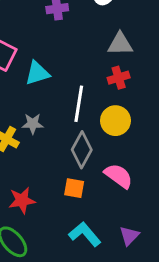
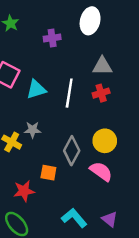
white line: (79, 104) -> (69, 93), moved
yellow circle: (115, 121) -> (105, 141), moved
orange square: (74, 188) -> (48, 173), moved
purple triangle: (129, 236) -> (110, 219), turned -35

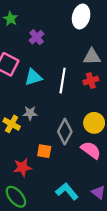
purple cross: (52, 38) -> (37, 37), moved, turned -32

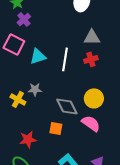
purple cross: (37, 37) -> (24, 19), moved
gray diamond: (65, 132) -> (67, 106), turned -55
orange square: (44, 151) -> (56, 128), moved

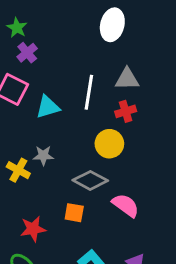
white line: (65, 59) -> (89, 92), moved
yellow circle: (94, 98) -> (109, 144), moved
gray diamond: (67, 106) -> (90, 180), turned -35

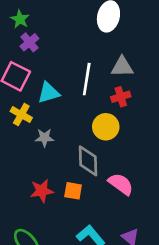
yellow cross: (18, 170) -> (21, 115), moved
gray diamond: (90, 180) -> (88, 161), turned 60
red star: (33, 229) -> (42, 191), moved

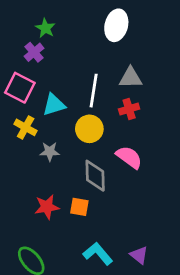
green star: (20, 19) -> (45, 28), moved
yellow circle: (106, 127) -> (89, 129), moved
pink semicircle: (121, 184) -> (129, 157), moved

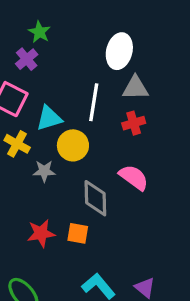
white ellipse: (116, 25) -> (119, 51), moved
yellow circle: (89, 129) -> (73, 145), moved

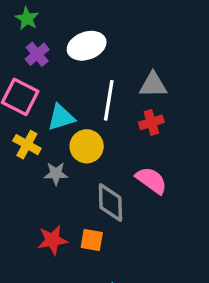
green star: (39, 32) -> (27, 18), moved
white ellipse: (119, 51) -> (87, 46), moved, turned 56

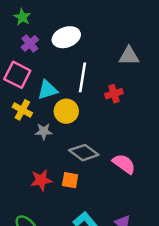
gray triangle: (153, 85) -> (129, 56), moved
pink semicircle: (151, 180) -> (124, 164), moved
gray diamond: (110, 203) -> (84, 153), turned -52

